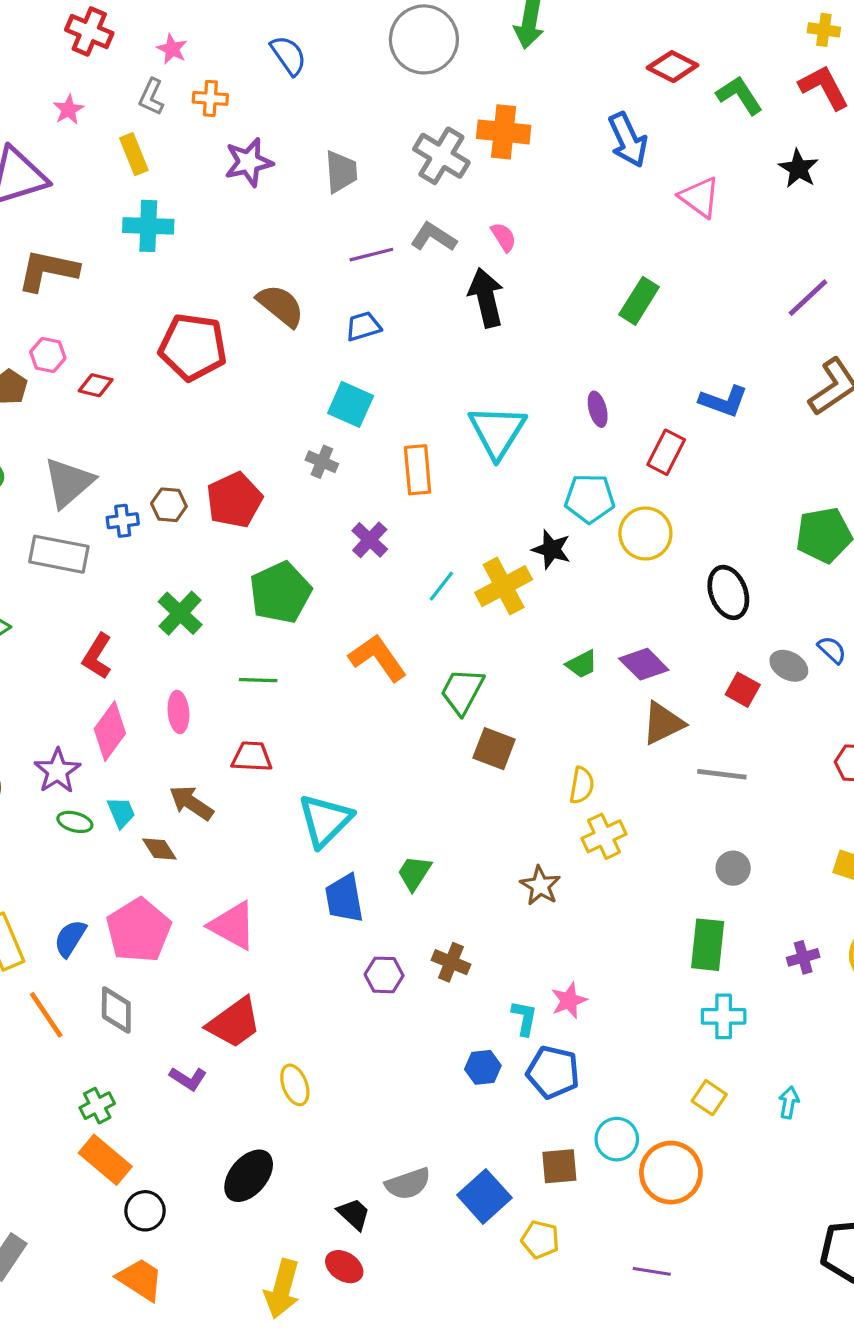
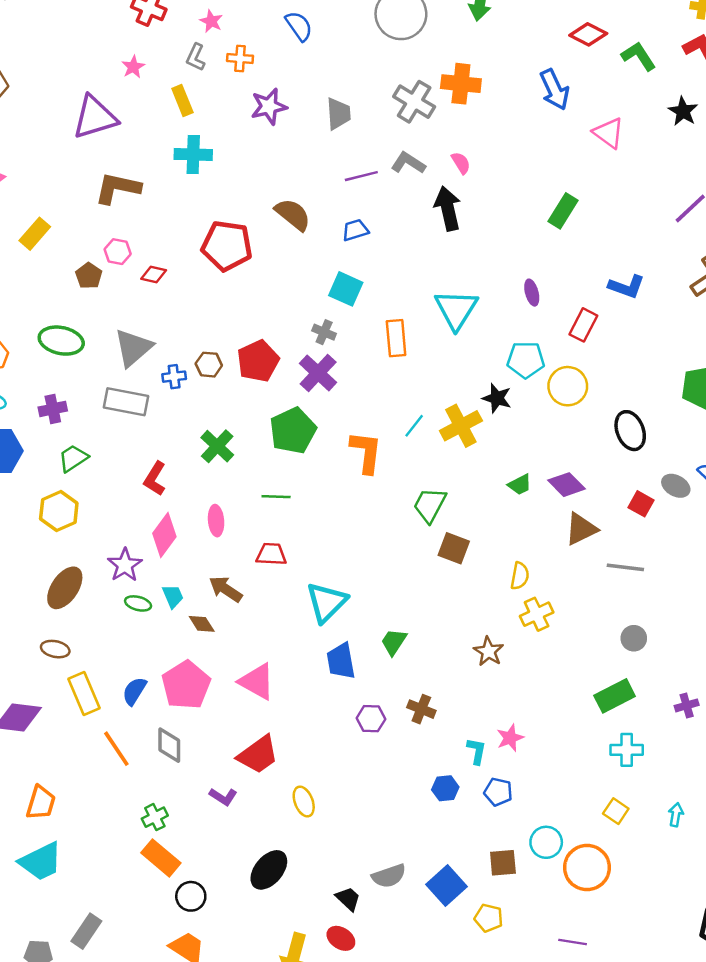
purple cross: (370, 540) -> (318, 373), moved, size x1.4
orange L-shape: (378, 658) -> (366, 452), moved, turned 42
green rectangle: (708, 945) -> (615, 696), turned 57
blue pentagon: (553, 1072) -> (498, 792), size x0.7

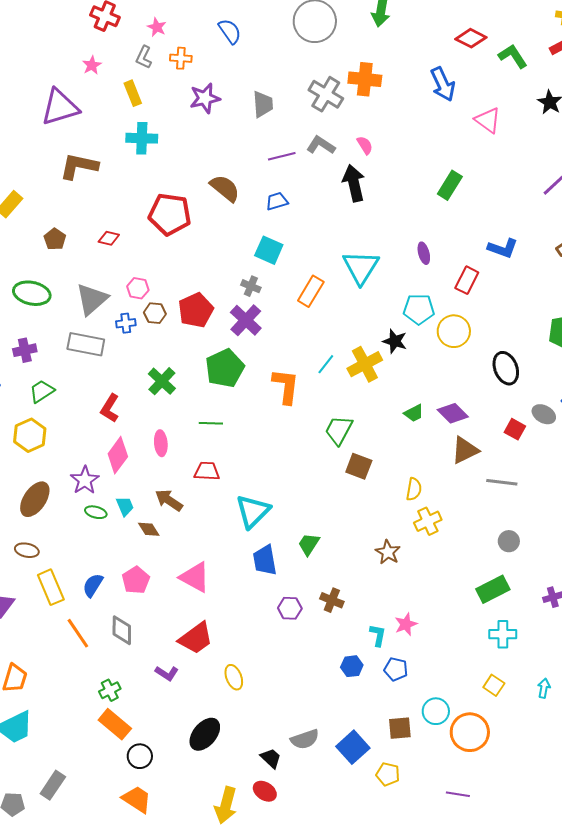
pink hexagon: (118, 252) -> (138, 288), moved
orange rectangle: (396, 338) -> (311, 291), turned 36
pink pentagon: (186, 685) -> (136, 580), size x0.7

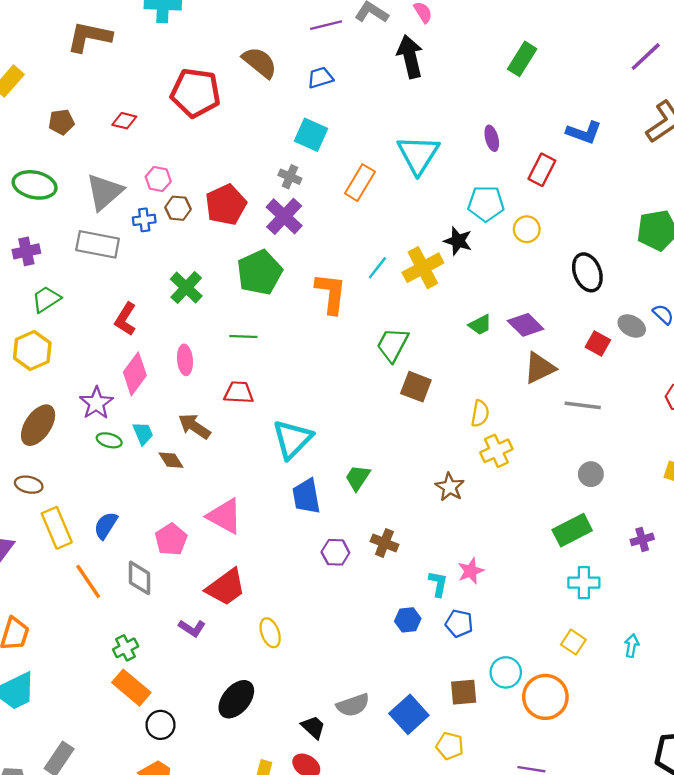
brown pentagon: (55, 239) -> (61, 122), turned 30
yellow circle: (454, 331) -> (527, 229), size x0.7
pink pentagon: (136, 580) -> (171, 539), moved

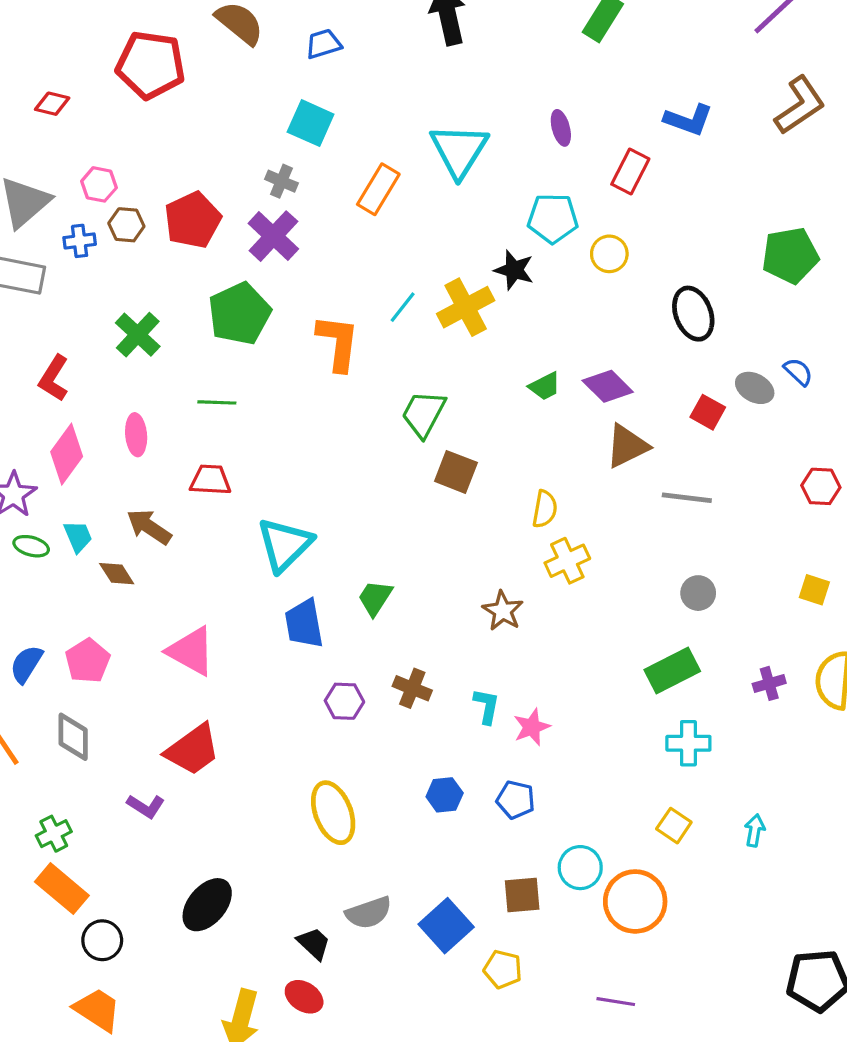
pink pentagon: (171, 539) -> (88, 661), moved
cyan L-shape: (438, 584) -> (487, 706), moved
yellow ellipse: (270, 633) -> (333, 813), moved, size x1.5

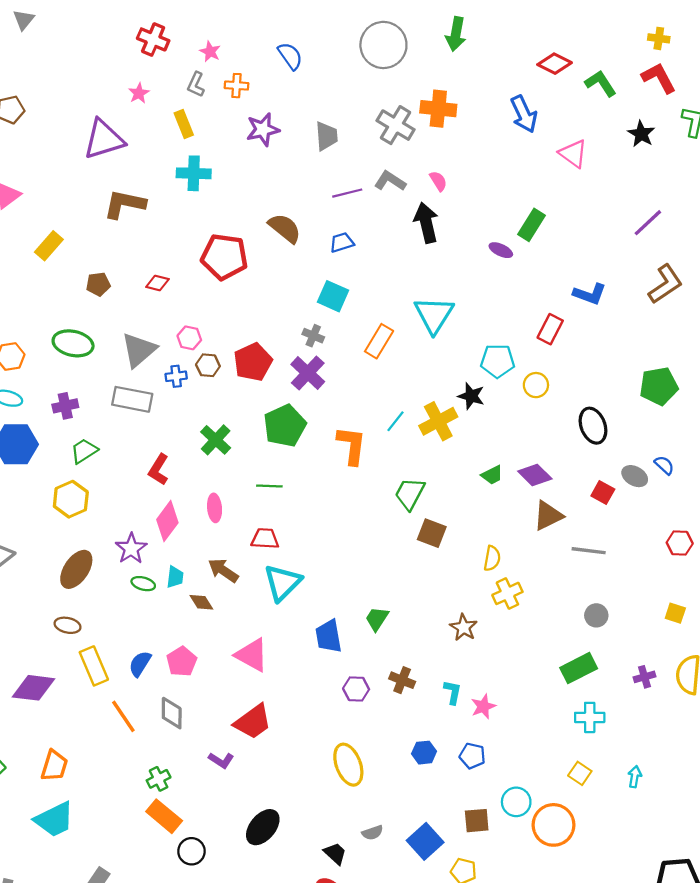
purple ellipse: (561, 128) -> (501, 250), moved, turned -50
cyan trapezoid: (78, 536) -> (175, 577), turned 30
cyan triangle: (285, 545) -> (283, 583), moved
gray semicircle: (369, 913) -> (372, 833), size x0.7

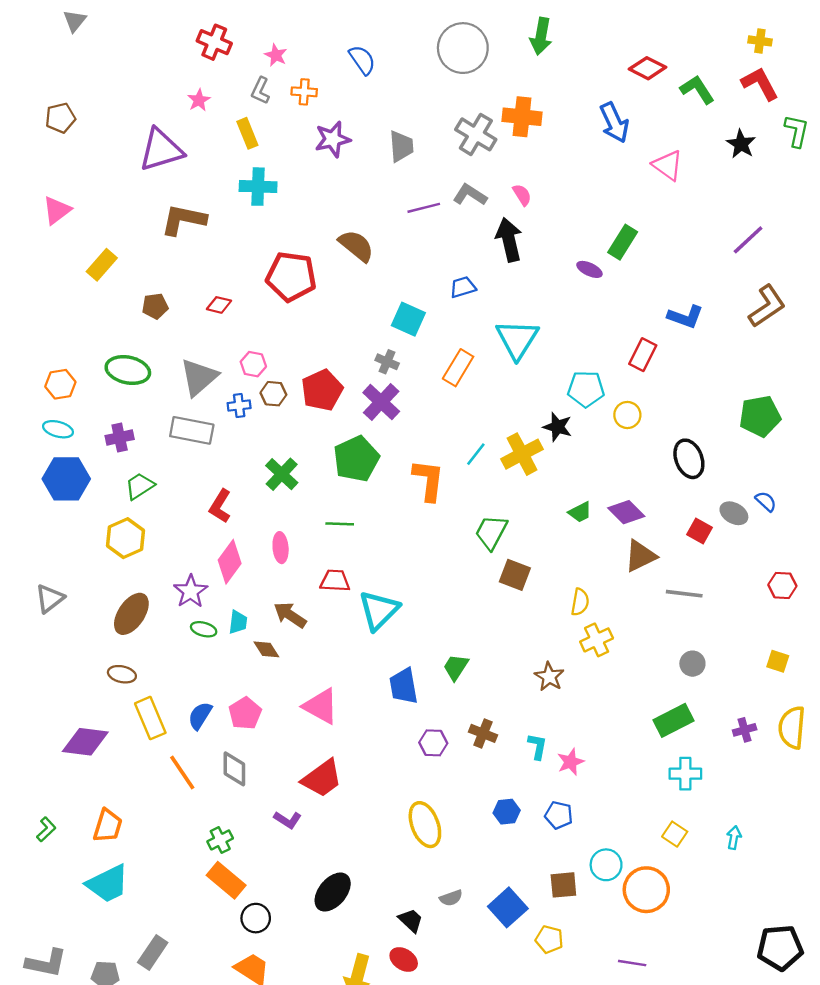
blue trapezoid: (342, 242) -> (463, 287), moved
cyan triangle: (283, 583) -> (379, 610), moved

